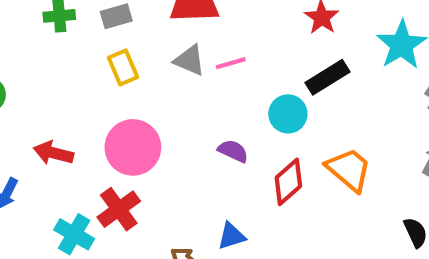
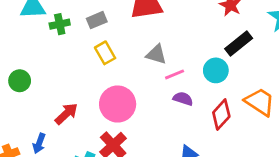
gray triangle: (190, 60) -> (156, 54), moved
pink line: (231, 63) -> (175, 74), moved
red arrow: (53, 153) -> (66, 114), turned 130

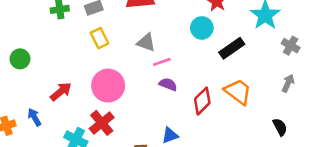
black rectangle: (239, 44) -> (232, 48), moved
cyan circle: (216, 70) -> (202, 28), moved
blue arrow: (39, 143) -> (34, 117), turned 126

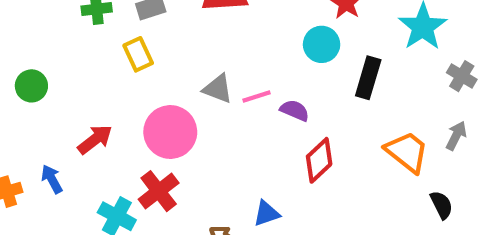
yellow rectangle: (100, 38) -> (138, 54), moved
gray triangle: (146, 43) -> (218, 89), moved
black rectangle: (232, 48) -> (368, 78), turned -40
purple semicircle: (168, 84) -> (295, 110), moved
orange trapezoid: (238, 92) -> (407, 152), moved

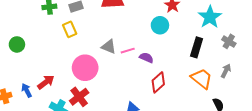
black rectangle: (368, 78) -> (197, 47), moved
red arrow: (95, 140) -> (46, 82), moved

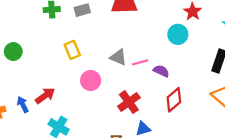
yellow rectangle: (70, 29) -> (72, 50), moved
pink circle: (85, 68) -> (91, 81), size x0.7
red cross: (79, 97) -> (129, 102), moved

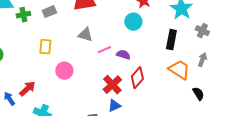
yellow rectangle: (72, 50) -> (45, 47), turned 35
gray triangle: (118, 57) -> (85, 35), moved
red cross: (129, 102) -> (112, 85), moved

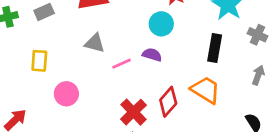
purple semicircle: (123, 55) -> (152, 55), moved
orange trapezoid: (179, 70) -> (206, 90), moved

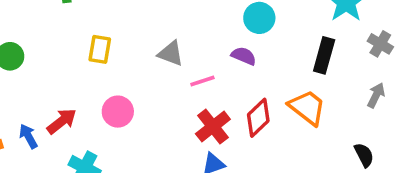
gray triangle: (95, 43) -> (171, 53), moved
pink line: (122, 64) -> (202, 81), moved
pink circle: (66, 94) -> (118, 112), moved

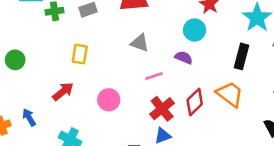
gray triangle: (171, 53) -> (140, 43), moved
pink circle: (118, 112) -> (109, 100), moved
red arrow: (62, 121) -> (63, 91), moved

